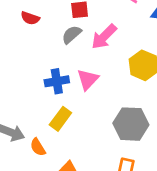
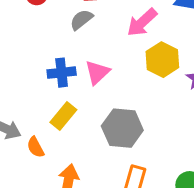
pink arrow: (104, 37) -> (142, 22), moved
gray hexagon: (131, 124) -> (122, 128), moved

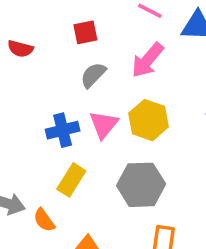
gray semicircle: (81, 20) -> (93, 75), moved
yellow hexagon: (162, 60) -> (149, 120), moved

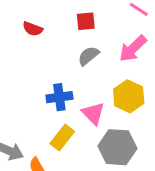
pink triangle: (104, 124) -> (93, 113), moved, turned -30

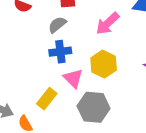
gray semicircle: (88, 56) -> (57, 25), moved
blue cross: (59, 97) -> (60, 52), moved

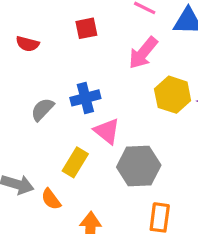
gray semicircle: (57, 25) -> (42, 109), moved
yellow hexagon: (104, 64) -> (173, 95), moved

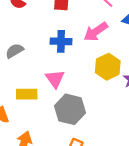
blue cross: (85, 98) -> (61, 41), moved
yellow rectangle: (75, 162) -> (27, 94), turned 42

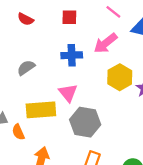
yellow rectangle: (27, 94) -> (41, 110), size x1.4

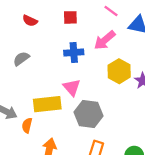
gray semicircle: (26, 68) -> (21, 59), moved
orange semicircle: (18, 132) -> (27, 125), turned 40

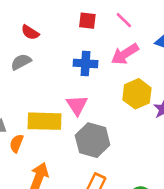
pink line: (111, 11) -> (124, 20), moved
red semicircle: (30, 21) -> (30, 32), moved

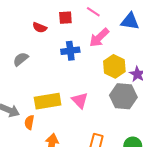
red semicircle: (30, 32) -> (40, 28), moved
pink triangle: (77, 105) -> (80, 100), moved
gray hexagon: (93, 140) -> (123, 96), moved

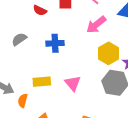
blue cross: (70, 51) -> (55, 43), moved
yellow rectangle: (48, 101) -> (42, 82), size x0.7

